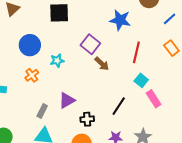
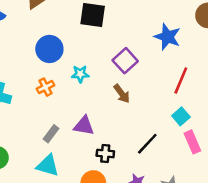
brown arrow: (102, 64) -> (122, 94), moved
purple triangle: (67, 100) -> (84, 126), turned 30

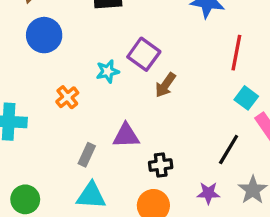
blue circle: (49, 49) -> (44, 35), moved
purple square: (125, 61) -> (144, 54), moved
brown arrow: (122, 94) -> (165, 85), turned 84
black line: (147, 144) -> (229, 149), moved

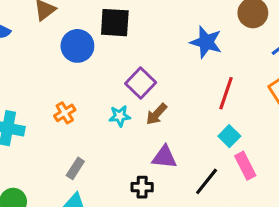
blue circle: (44, 35) -> (77, 46), moved
cyan star: (108, 71) -> (120, 116), moved
purple triangle: (126, 136) -> (164, 157), moved

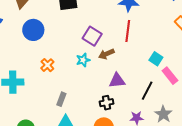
blue circle: (77, 46) -> (33, 30), moved
red line: (226, 93) -> (128, 31), moved
brown arrow: (157, 114) -> (106, 54), turned 35

